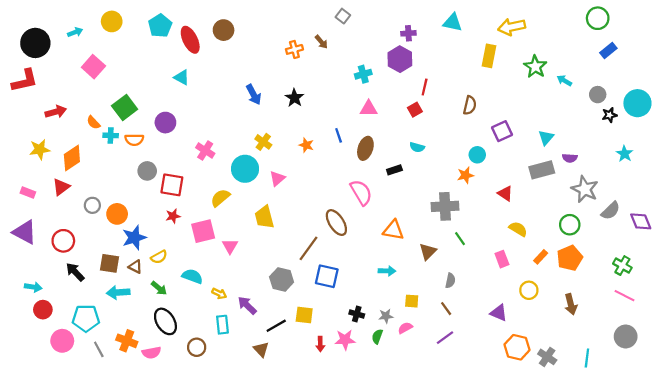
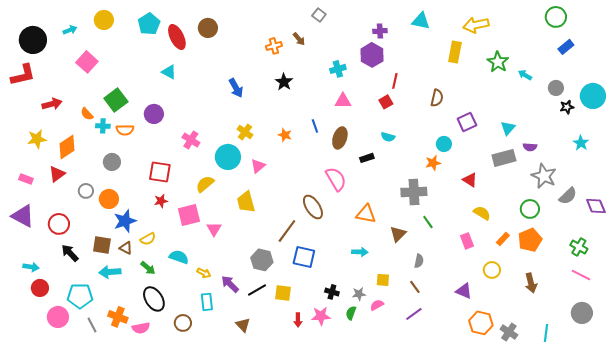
black star: (294, 98) -> (284, 82), moved
gray circle: (147, 171) -> (112, 162), moved
black line: (276, 326) -> (257, 290), moved

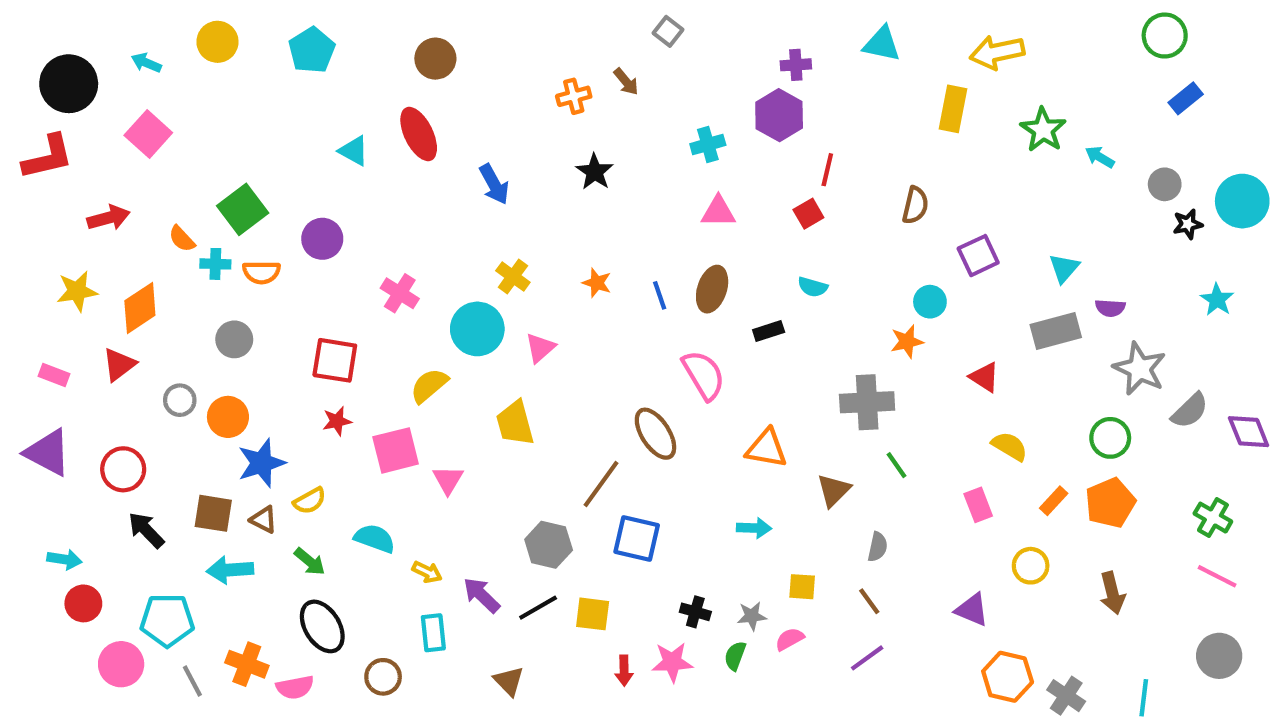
cyan arrow: (70, 30) -> (146, 63), turned -136
red ellipse: (177, 37) -> (419, 134), moved
pink square: (87, 62) -> (148, 134), moved
blue line: (315, 126) -> (660, 295), moved

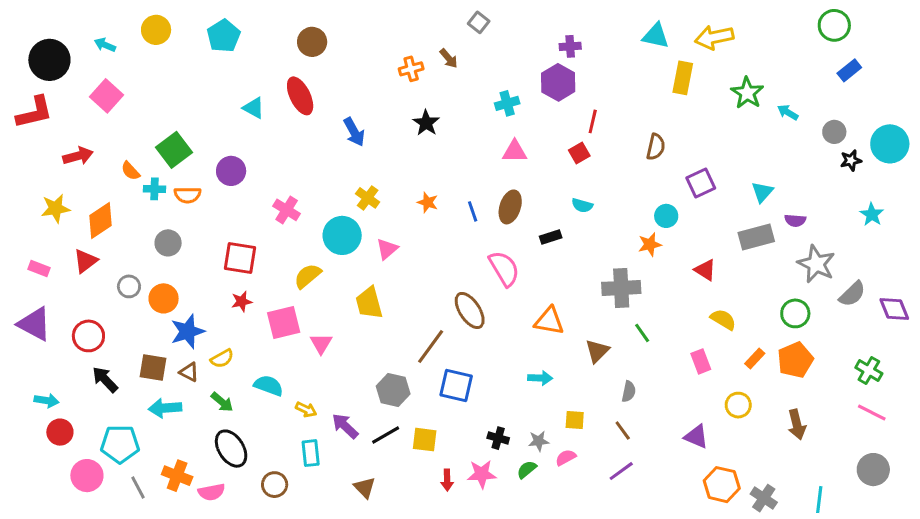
cyan triangle: (882, 44) -> (656, 36), moved
green semicircle: (735, 656) -> (527, 470), turned 30

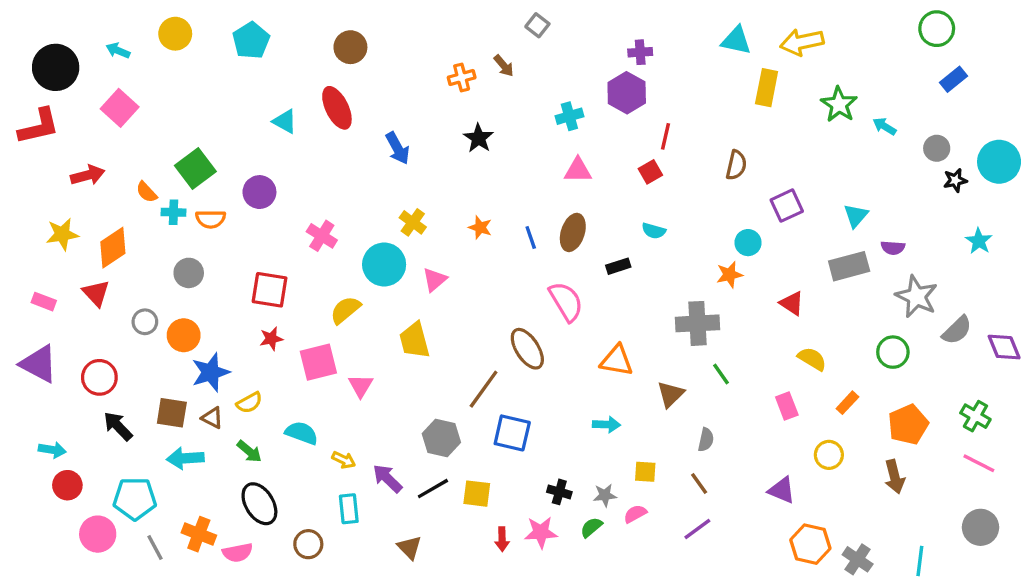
red triangle: (85, 261) -> (96, 293), turned -36
orange pentagon: (795, 360) -> (908, 425), moved

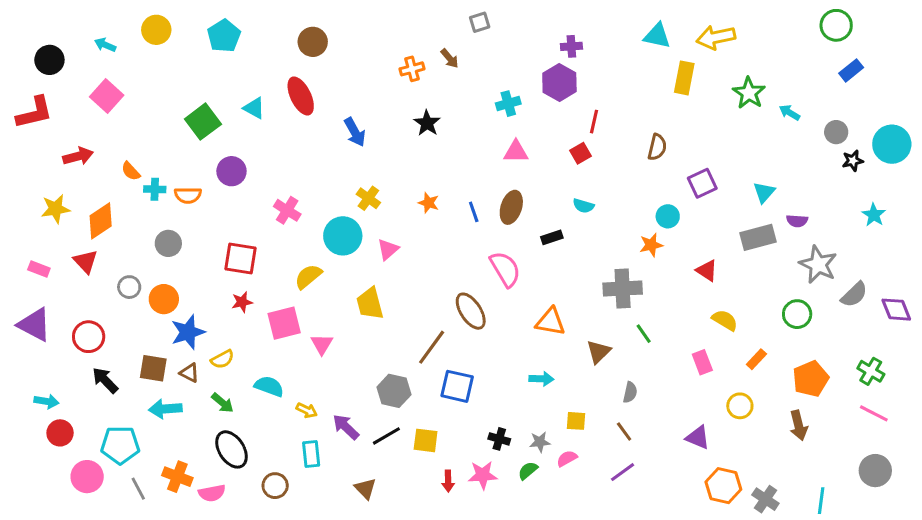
gray square: (537, 25) -> (480, 22), turned 35
black circle: (56, 67) -> (49, 60), size x0.7
green square: (195, 168) -> (203, 122), moved

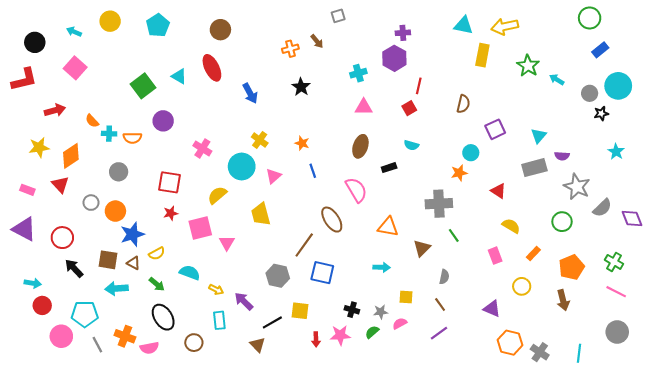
cyan circle: (892, 144) -> (618, 86), moved
blue line: (474, 212) -> (313, 171), moved
black line: (386, 436) -> (272, 322), moved

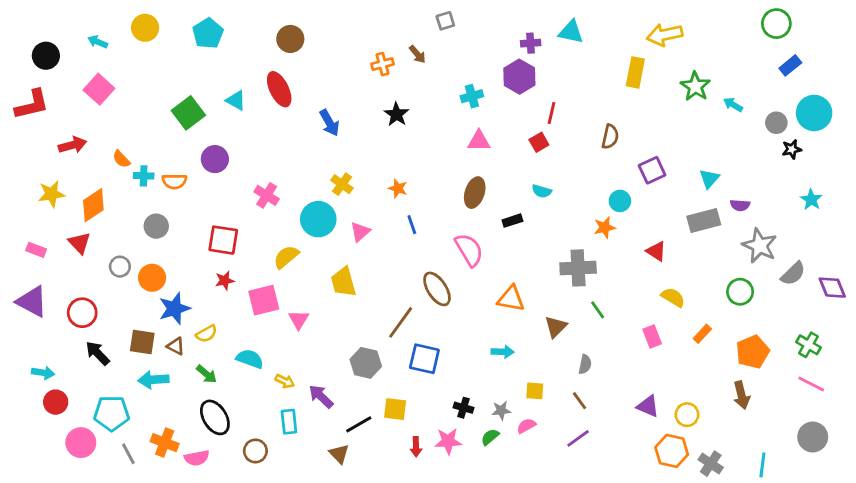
cyan triangle: (463, 25) -> (571, 32), moved
yellow circle: (522, 286) -> (687, 415), moved

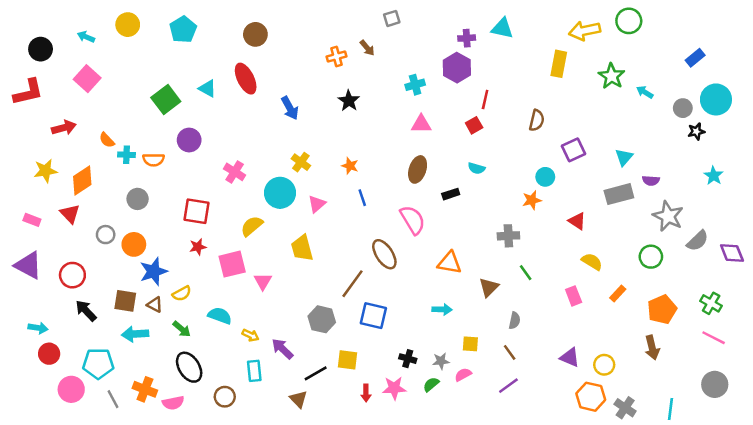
green circle: (776, 24) -> (629, 21), moved
gray cross: (578, 268) -> (508, 236), size x0.7

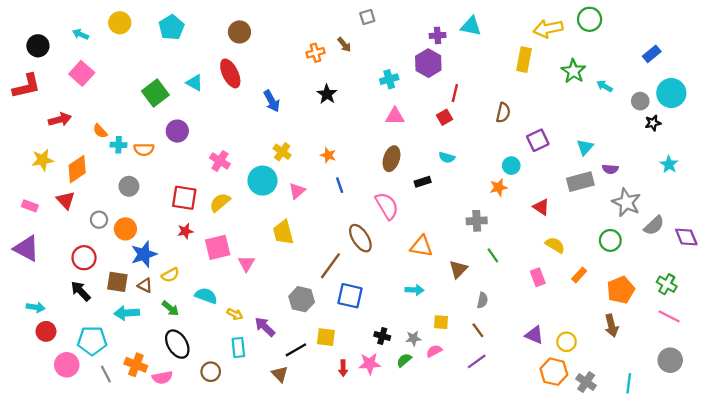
yellow semicircle: (252, 226) -> (220, 202), moved
red circle: (72, 275) -> (84, 258), moved

